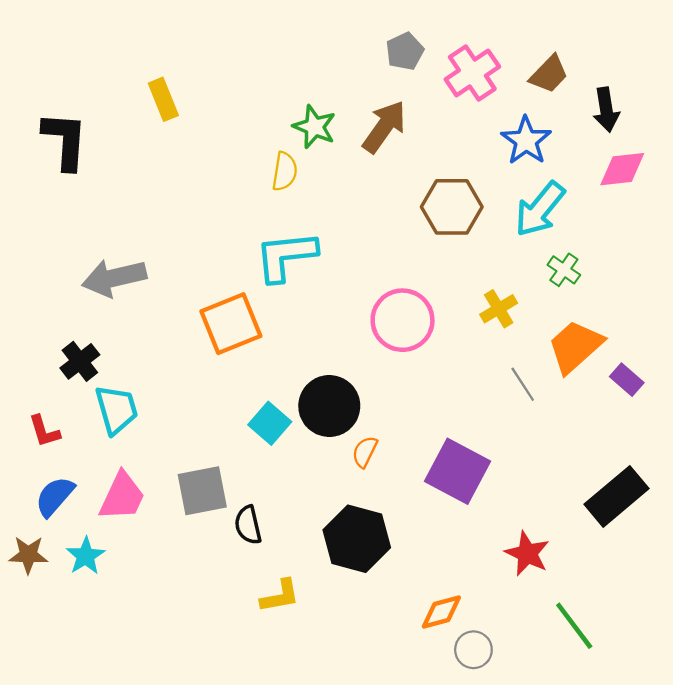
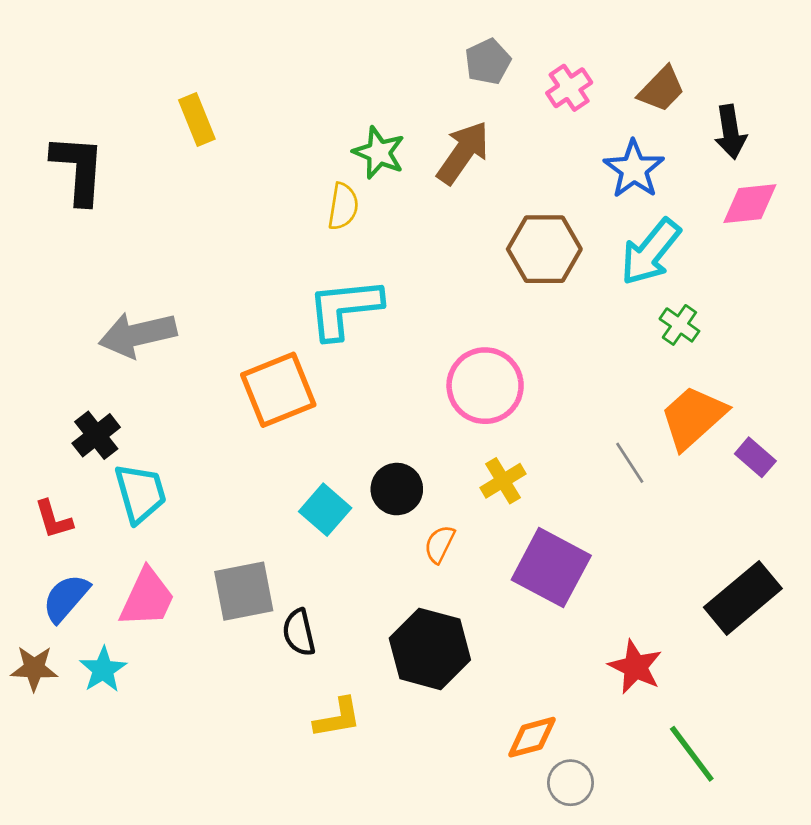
pink cross: (472, 73) -> (569, 88), size x0.7
yellow cross: (499, 309) -> (503, 481), moved
black circle: (329, 406) -> (397, 489), size x0.7

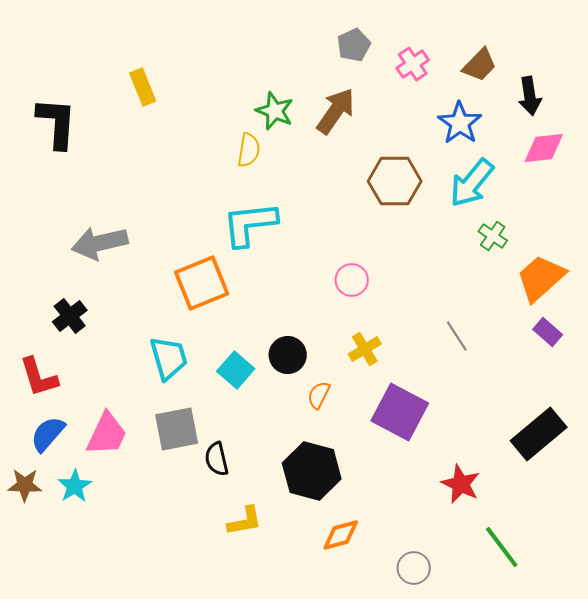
pink circle: (485, 386) -> (352, 280), size x0.6
orange trapezoid: (693, 417) -> (541, 278), moved
cyan trapezoid: (140, 493) -> (169, 358), moved
red L-shape: (53, 519) -> (39, 377), size x1.4
orange diamond: (532, 737) -> (341, 535), moved

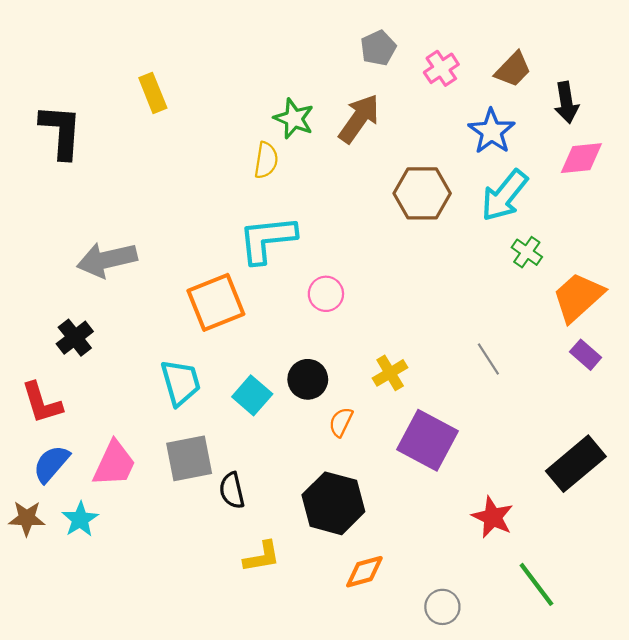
pink circle: (352, 280) -> (326, 294), moved

